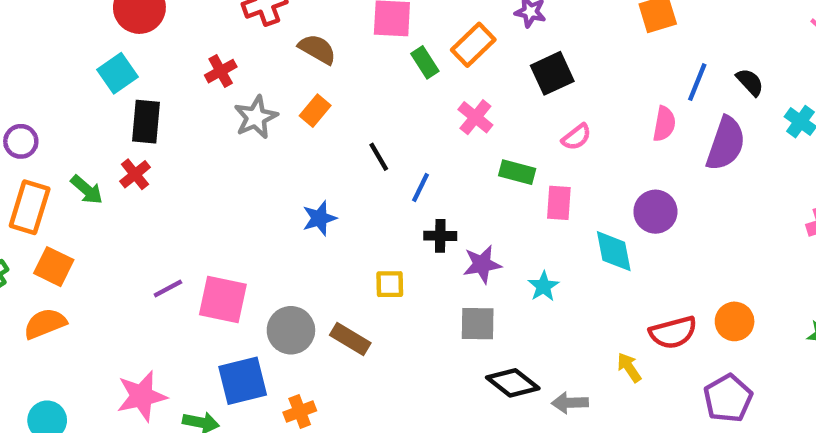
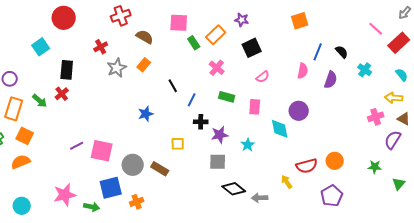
cyan square: (117, 73) -> (41, 47), moved
purple semicircle: (726, 144) -> (331, 80), size x0.7
green rectangle: (517, 172) -> (227, 97), moved

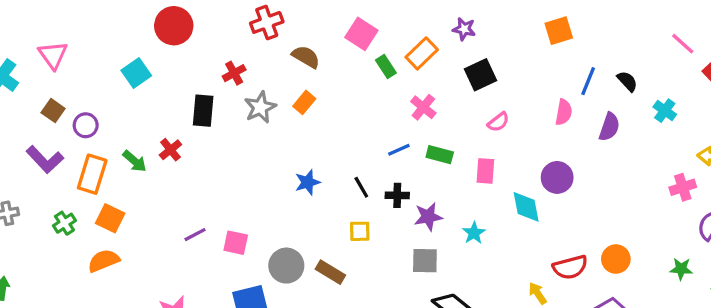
pink square: (179, 23) -> (361, 34), turned 30
black rectangle: (67, 70) -> (203, 111), moved
black line: (173, 86) -> (361, 187), moved
blue line: (192, 100) -> (399, 150), moved, turned 40
pink square: (102, 151) -> (236, 243), size x0.7

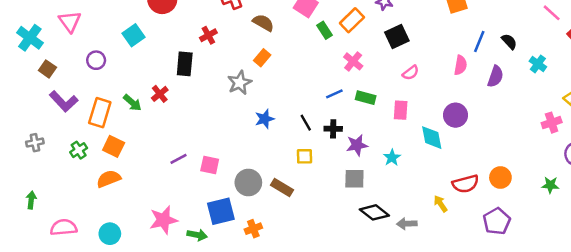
gray star: (260, 107) -> (240, 83), moved
brown square: (53, 111) -> (47, 69), moved
purple circle: (86, 125) -> (96, 60), moved

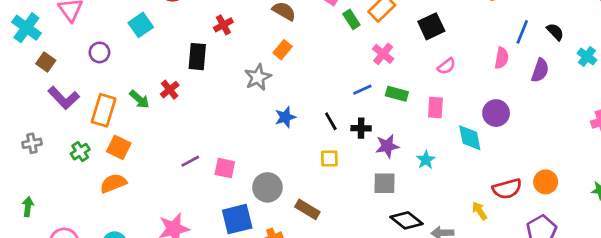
brown rectangle: (282, 188) -> (307, 209), moved

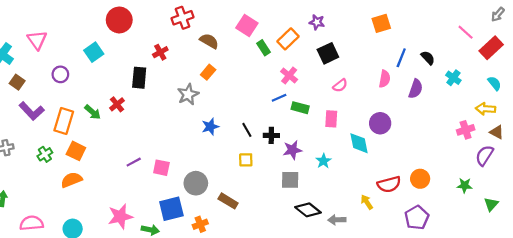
blue line: (362, 90) -> (279, 98), moved

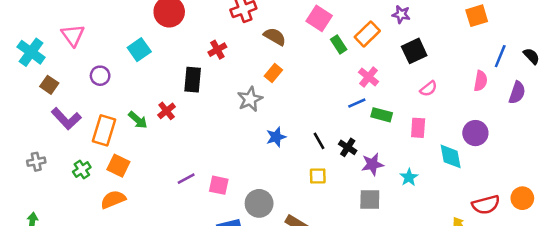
black cross: (271, 135) -> (348, 147), turned 32

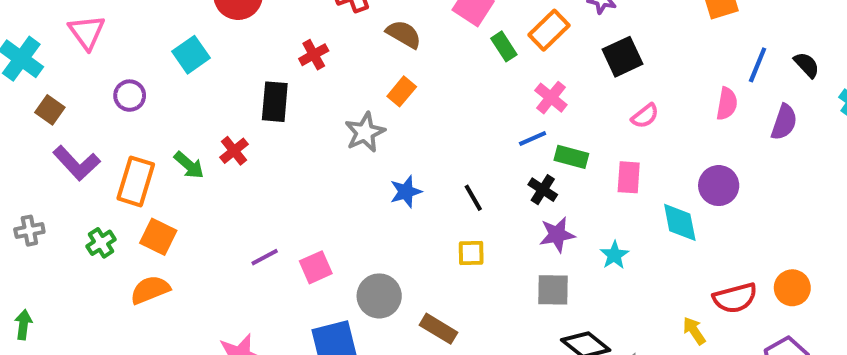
black cross: (348, 147) -> (543, 190), moved
pink square: (219, 185) -> (316, 267), turned -36

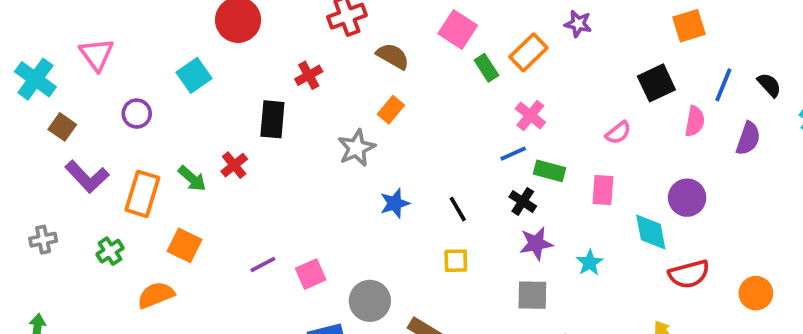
black square: (623, 57) -> (656, 83), moved
orange square: (158, 237) -> (184, 245), moved
red semicircle: (735, 298) -> (689, 274), moved

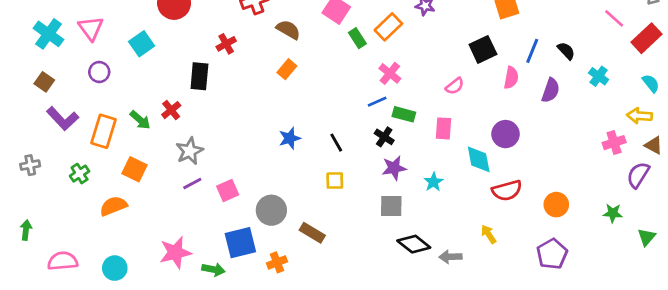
pink triangle: (97, 54) -> (91, 28), moved
cyan cross: (35, 79) -> (48, 34), moved
gray star: (356, 148) -> (190, 151), moved

